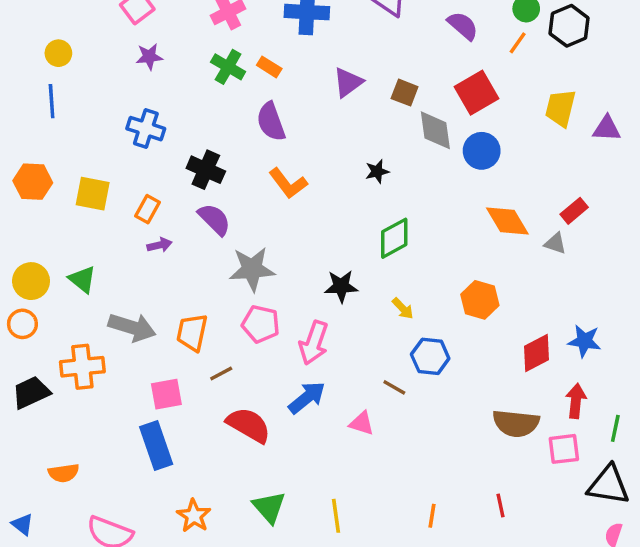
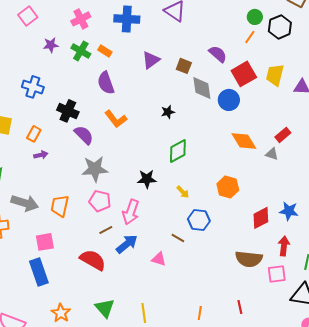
purple semicircle: (463, 26) -> (218, 54), moved
purple star: (149, 57) -> (51, 45), moved
red square: (477, 93) -> (244, 74), moved
purple semicircle: (214, 219) -> (84, 135), moved
brown line: (221, 374) -> (106, 230), moved

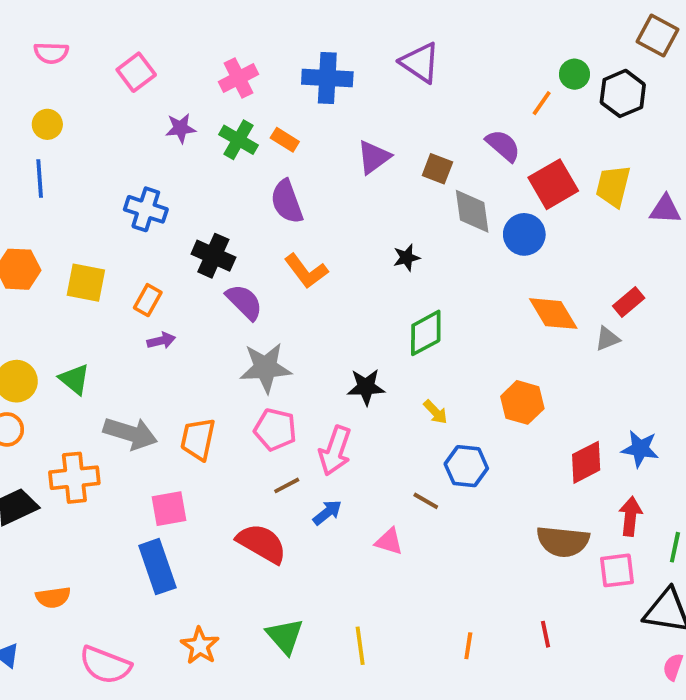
orange line: (250, 37) -> (542, 103), moved
gray triangle: (272, 154) -> (607, 339), turned -40
blue arrow: (127, 244) -> (327, 512), size x0.7

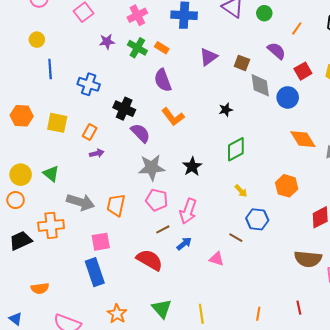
green circle: (574, 74) -> (264, 13), moved
blue line: (40, 178) -> (50, 69), moved
red square: (553, 184) -> (303, 71), size x0.7
black star: (366, 387) -> (192, 167), moved, turned -30

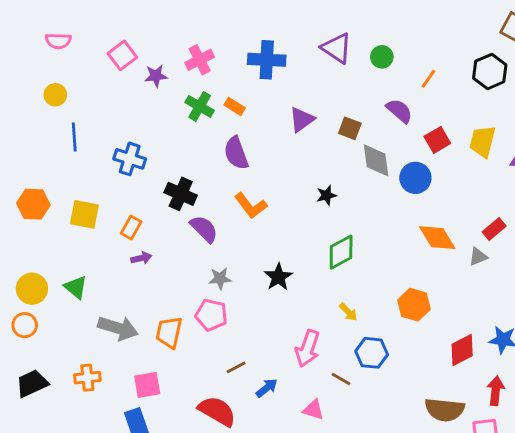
purple star: (107, 42) -> (156, 76), moved
gray star: (152, 168) -> (220, 278), size x0.6
pink pentagon: (157, 200) -> (211, 315), moved
pink arrow: (188, 211) -> (308, 348), moved
orange cross: (51, 225) -> (87, 378), moved, size x0.7

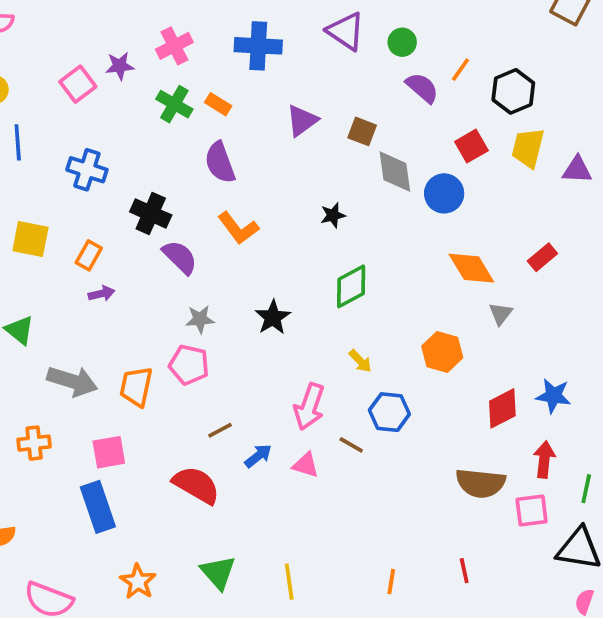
pink square: (122, 55) -> (78, 84), moved
black hexagon: (490, 71) -> (513, 91), moved
purple semicircle: (399, 111) -> (422, 88), moved
gray triangle: (478, 257) -> (501, 314), moved, turned -30
pink triangle: (313, 410) -> (306, 465), moved

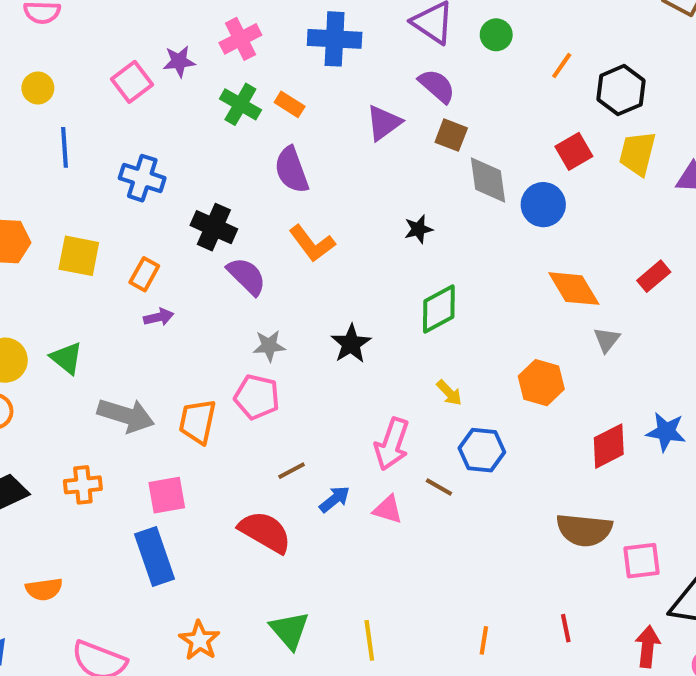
purple semicircle: (422, 88) -> (437, 86), moved
red arrow: (544, 459) -> (648, 647), moved

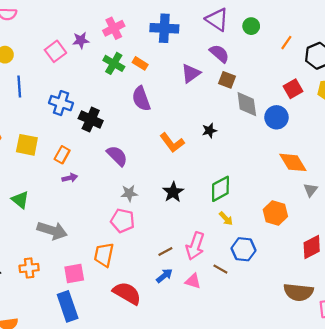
black cross: (214, 227) -> (91, 120), moved
orange L-shape: (312, 243) -> (172, 143), moved
green diamond: (439, 309) -> (220, 189), moved
orange trapezoid: (197, 421) -> (104, 255), moved
brown line: (292, 471) -> (165, 251), moved

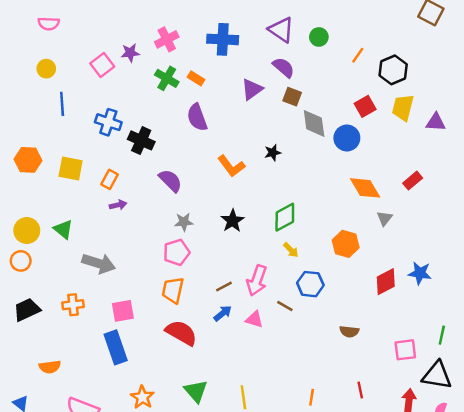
pink pentagon: (123, 221) -> (176, 252), turned -30
orange trapezoid: (104, 255) -> (173, 290), moved
brown semicircle: (298, 292) -> (349, 332), moved, size x0.6

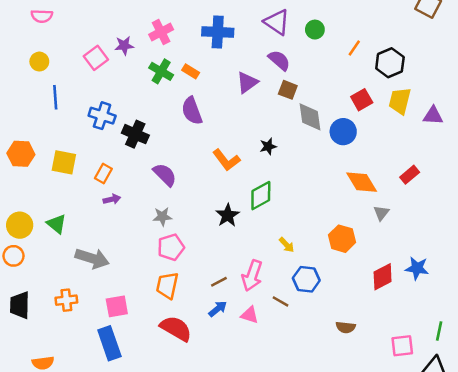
green diamond: (285, 217) -> (261, 196), moved
gray star: (184, 222) -> (162, 217), moved
black trapezoid: (27, 310) -> (20, 305), turned -64

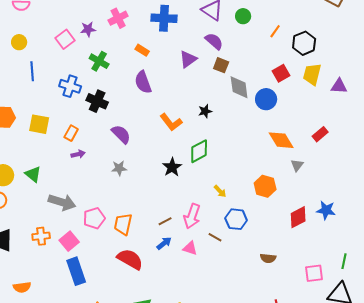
green cross: (161, 71) -> (99, 61), moved
pink pentagon: (171, 247) -> (94, 218), moved
pink square: (117, 306) -> (69, 241), moved, turned -30

